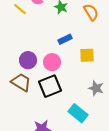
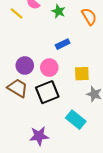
yellow square: (87, 55) -> (82, 74), moved

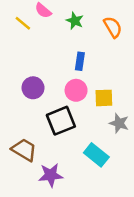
blue rectangle: (63, 44) -> (80, 61), turned -56
pink circle: (49, 68) -> (76, 90), moved
brown trapezoid: (18, 88) -> (24, 150), moved

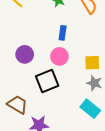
yellow square: (104, 98) -> (92, 63), moved
cyan rectangle: (96, 155) -> (90, 109), moved

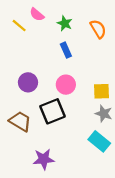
blue rectangle: (63, 33) -> (66, 50), moved, turned -32
brown trapezoid: (17, 105) -> (20, 121), moved

